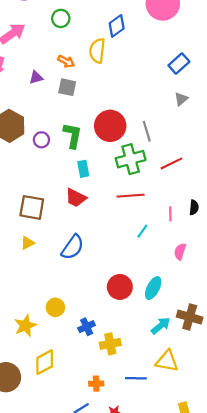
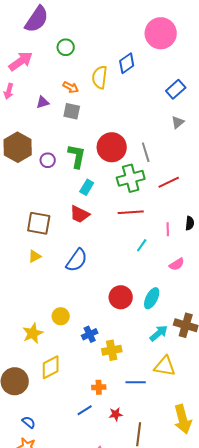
blue diamond: (117, 26) -> (127, 63), moved
cyan rectangle: (83, 169) -> (87, 187), turned 42
pink semicircle: (180, 252) -> (177, 264), turned -140

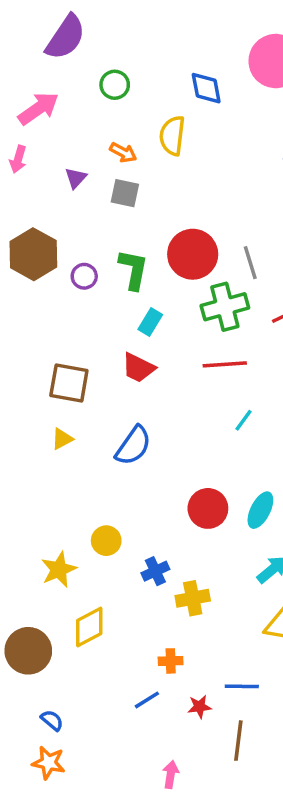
blue diamond: (127, 63) -> (206, 88), moved, turned -65
purple triangle: (43, 102) -> (76, 178), turned -32
blue line: (136, 382) -> (242, 686), moved

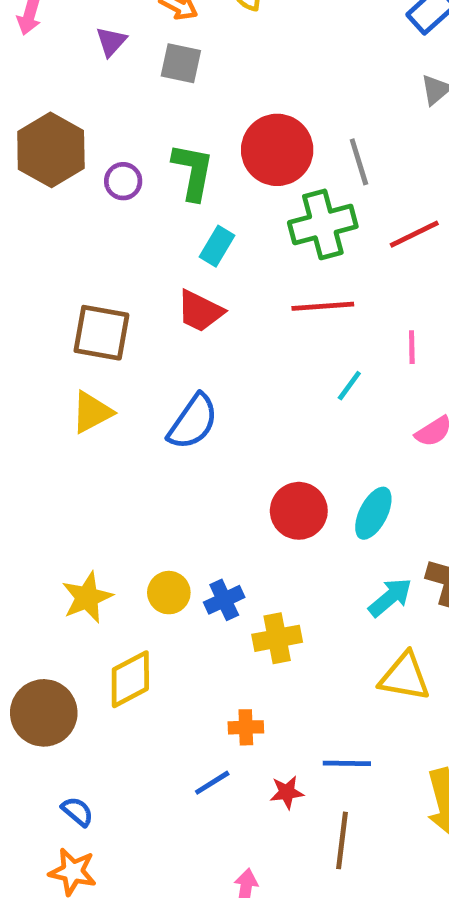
yellow triangle: (62, 439) -> (92, 412), size x1.4
yellow circle: (106, 541) -> (169, 593), moved

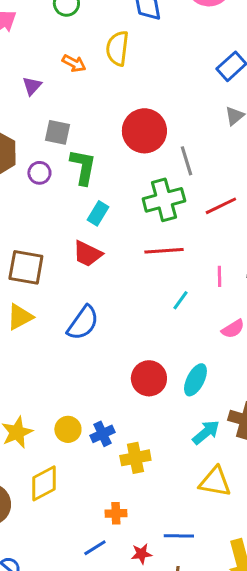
gray square: (181, 63) -> (57, 132), moved
red circle: (277, 150) -> (144, 131), moved

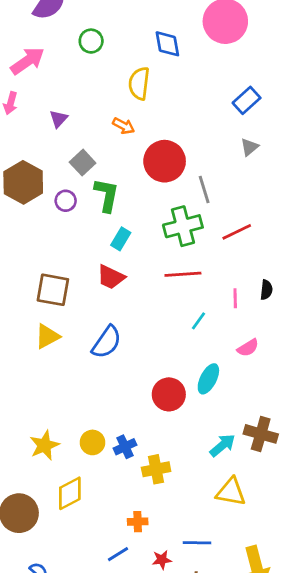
orange arrow: (74, 63) -> (124, 126), moved
gray square: (57, 132) -> (83, 163), turned 35
cyan ellipse: (195, 380) -> (208, 379), moved

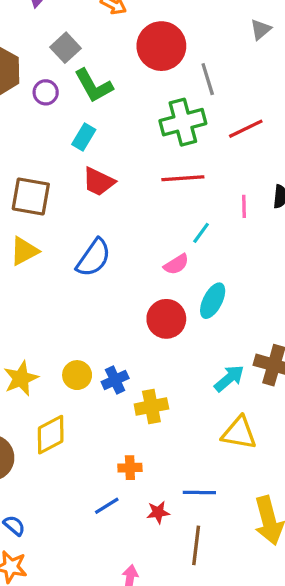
green L-shape: (107, 195) -> (94, 86), turned 140
cyan rectangle: (121, 239) -> (84, 137), moved
pink semicircle: (248, 348) -> (176, 264), moved

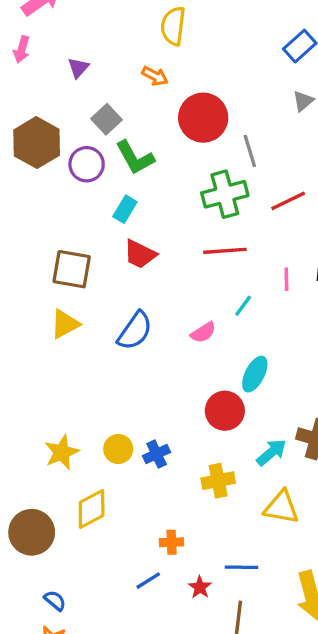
purple circle: (46, 92) -> (87, 164), size x1.4
pink semicircle: (176, 264) -> (203, 332), moved
red circle: (166, 319) -> (225, 411), moved
yellow cross: (151, 406) -> (218, 481), moved
red star: (158, 512) -> (200, 587), turned -30

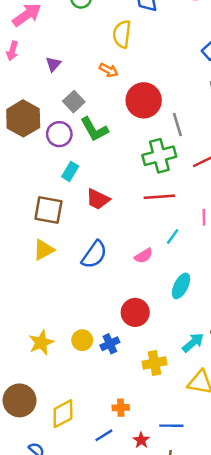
cyan rectangle: (125, 209) -> (70, 171), moved
red circle: (225, 411) -> (135, 312), moved
yellow diamond: (92, 509) -> (63, 414), moved

